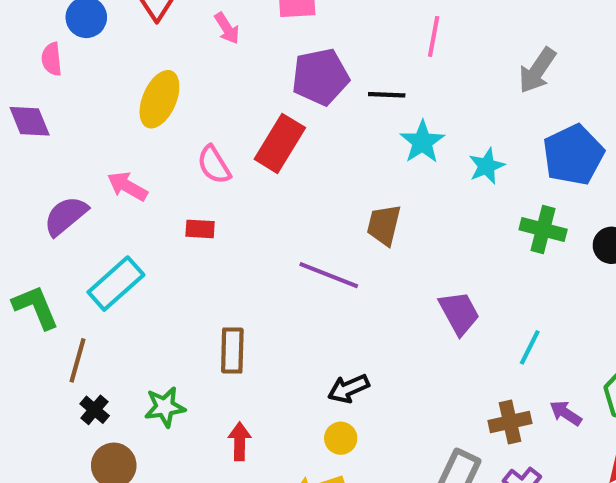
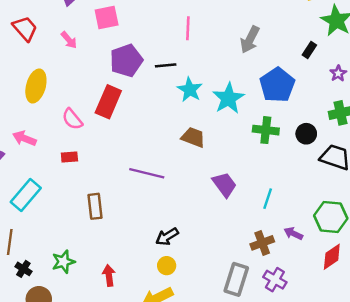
cyan star: (487, 166) -> (228, 98), size x1.5
brown trapezoid: (384, 225) -> (193, 137), moved, turned 105
brown rectangle: (232, 351) -> (95, 206), moved

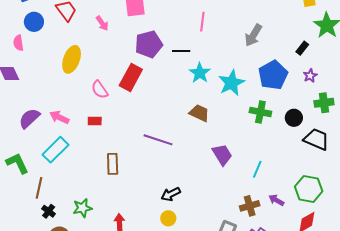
purple star: (338, 73) -> (310, 76), moved
pink arrow: (24, 138) -> (59, 117), moved

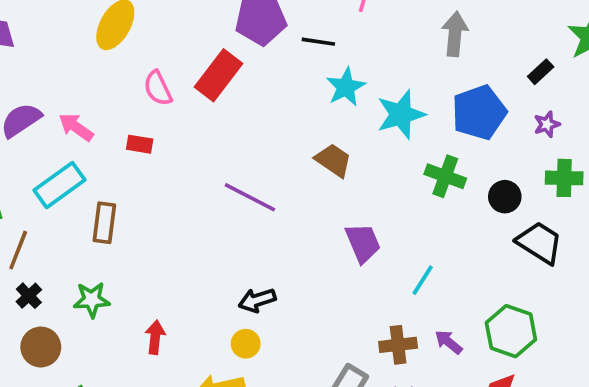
gray arrow: (253, 35) -> (455, 34), turned 145
brown rectangle: (113, 164) -> (104, 223), moved

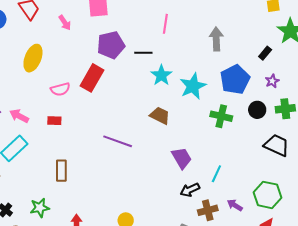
pink semicircle: (158, 88) -> (60, 89), turned -72
black circle: (505, 197) -> (257, 110), moved
brown rectangle: (104, 223) -> (61, 171), moved
black arrow: (257, 300) -> (190, 190), moved

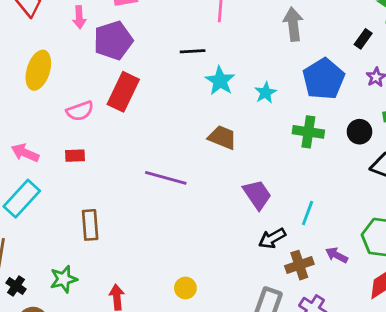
pink arrow: (65, 23) -> (79, 17), turned 35
purple pentagon: (111, 45) -> (113, 40), moved
cyan star: (193, 86) -> (265, 93), size x0.6
black circle: (257, 110) -> (359, 132), moved

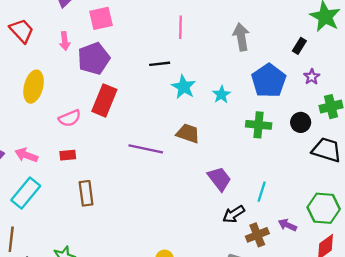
purple line: (166, 178) -> (146, 149), moved
brown rectangle: (90, 225) -> (86, 193), moved

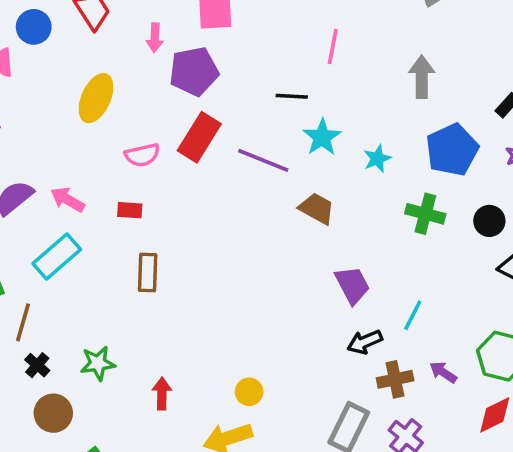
purple line: (146, 149) -> (263, 160), moved

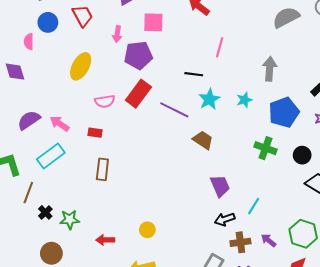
cyan star: (377, 159) -> (244, 100), moved
black cross: (37, 365) -> (45, 212), moved
yellow circle: (249, 392) -> (147, 230), moved
red arrow: (162, 394) -> (105, 240), turned -96
brown circle: (53, 413) -> (51, 253), moved

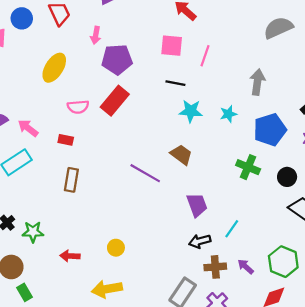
pink square: (153, 22) -> (172, 46), moved
cyan star: (209, 99) -> (191, 111), turned 30
purple line: (174, 110) -> (145, 173), moved

